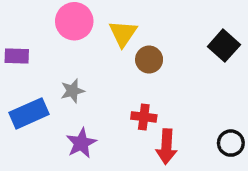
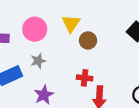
pink circle: (74, 21) -> (35, 29), moved

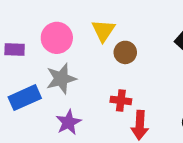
gray star: (38, 61) -> (61, 79), size x1.5

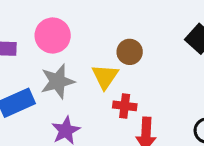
yellow triangle: (103, 31) -> (105, 76), moved

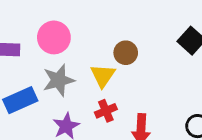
red cross: (125, 106) -> (106, 111), moved, turned -30

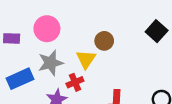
red cross: (106, 111) -> (75, 82), moved

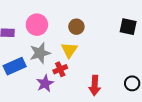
black square: (157, 31) -> (128, 27), turned -30
brown circle: (104, 41) -> (76, 27), moved

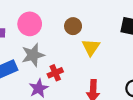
yellow triangle: (69, 50) -> (91, 47), moved

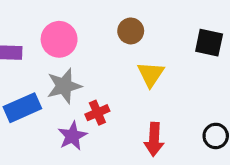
brown circle: (73, 26) -> (131, 31), moved

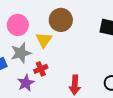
brown circle: (131, 31) -> (61, 20), size x1.5
yellow triangle: (151, 74) -> (44, 40), moved

